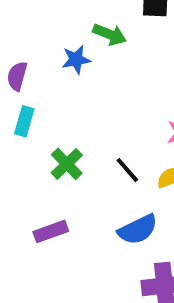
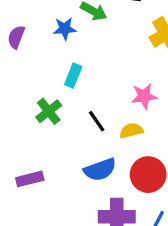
cyan rectangle: (24, 121) -> (73, 75), moved
purple rectangle: (51, 231) -> (30, 179), moved

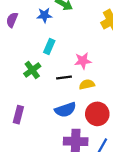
pink star: (144, 96) -> (83, 61), moved
black line: (97, 121) -> (64, 77), turned -64
purple rectangle: (30, 179) -> (18, 115), turned -63

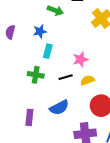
blue star: (44, 15) -> (40, 31), moved
green cross: (32, 70) -> (36, 75), turned -35
blue semicircle: (65, 110) -> (59, 107), moved

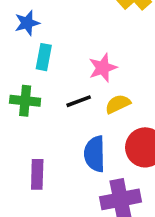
blue semicircle: (59, 107) -> (95, 154), moved, turned 120
purple rectangle: (29, 117) -> (37, 174), moved

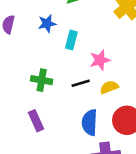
cyan rectangle: (44, 57) -> (71, 40), moved
purple rectangle: (37, 174) -> (36, 121), moved, turned -30

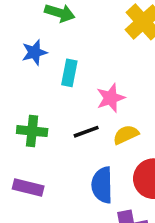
purple rectangle: (36, 121) -> (28, 188), turned -48

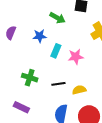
pink star: (111, 98) -> (76, 57), moved

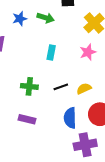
blue star: (40, 36) -> (20, 19), moved
pink star: (76, 57) -> (88, 52), moved

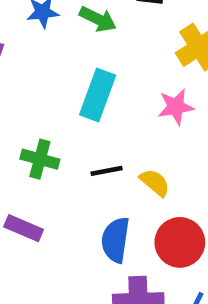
cyan rectangle: (51, 53) -> (98, 95), size x1.5
yellow semicircle: (84, 89) -> (155, 183), turned 56

